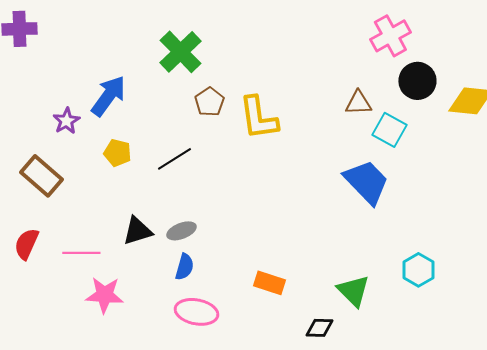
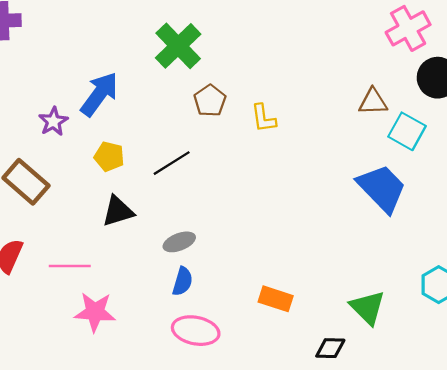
yellow L-shape: (258, 118) -> (264, 118), size x0.6
black triangle: (137, 231) -> (118, 211), moved

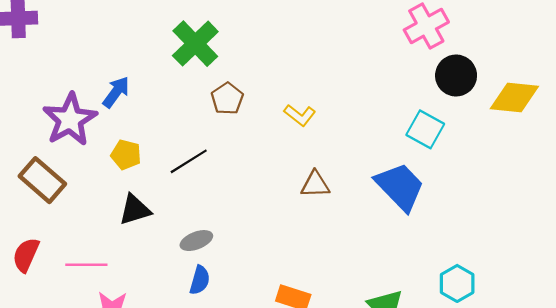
blue arrow: (99, 94) -> (116, 92), size x0.7
brown triangle: (373, 102) -> (315, 184), moved
yellow L-shape: (264, 118) -> (300, 115), moved, turned -44
purple star: (53, 121) -> (70, 120), size x1.8

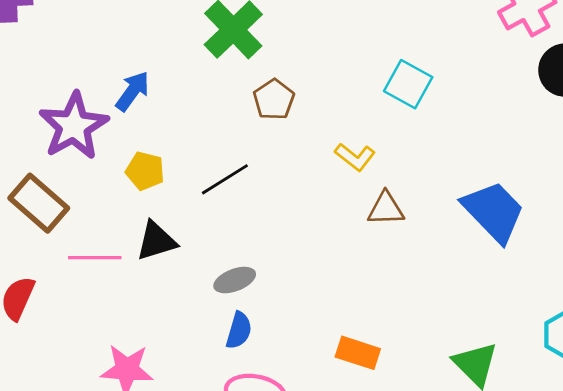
yellow L-shape: (300, 115) -> (355, 157), moved
cyan square: (425, 129) -> (408, 84), moved
pink line: (86, 265) -> (95, 258), moved

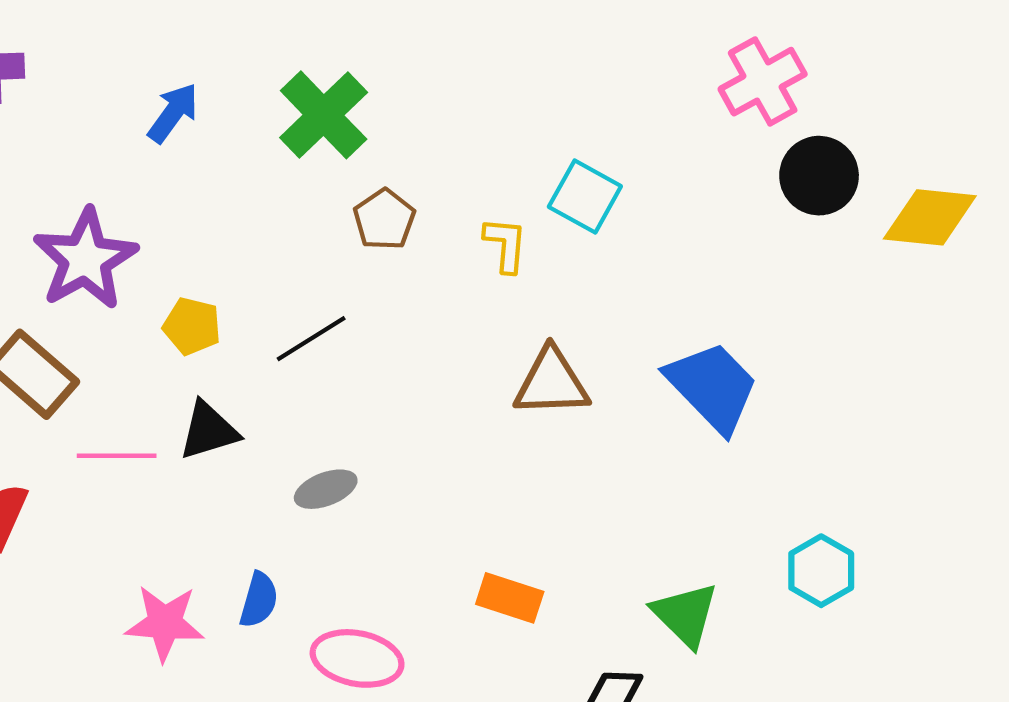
blue arrow: (133, 91) -> (173, 113), moved
yellow L-shape: (355, 157) -> (505, 245), moved, turned -123
brown triangle: (386, 209) -> (551, 383), size x1.4
blue semicircle: (239, 330) -> (259, 600), moved

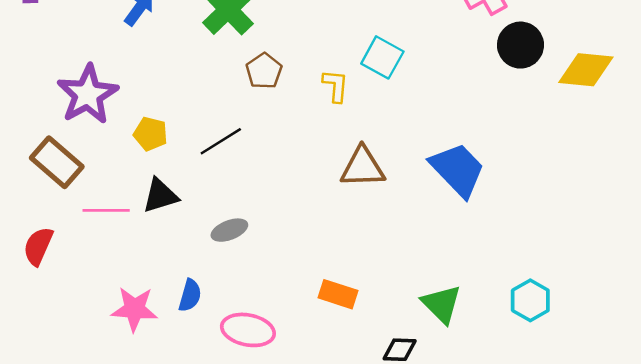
cyan hexagon: (821, 571) -> (530, 300), moved

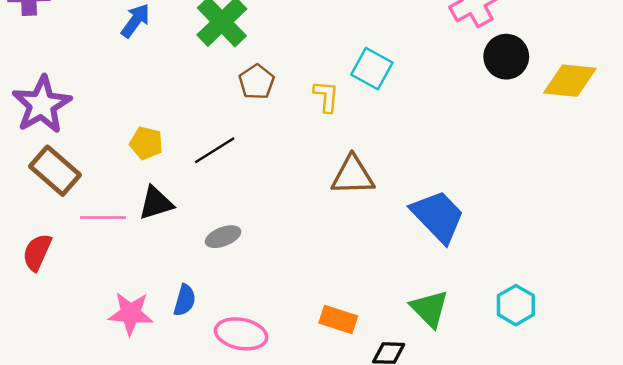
purple star: (88, 94) -> (42, 105), moved
blue trapezoid: (458, 170) -> (438, 216), moved
orange rectangle: (338, 294) -> (338, 319), moved

